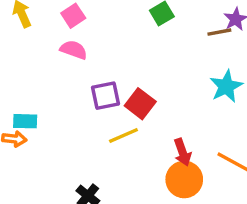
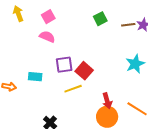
brown line: (219, 32) -> (128, 25), moved
cyan rectangle: (25, 121) -> (35, 77), moved

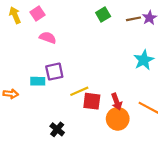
pink square: (48, 17) -> (37, 14), moved
purple square: (64, 65) -> (54, 72), moved
red square: (84, 71) -> (92, 101), moved, turned -30

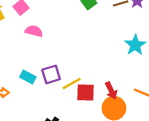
purple square: (54, 72) -> (51, 74), moved
cyan rectangle: (38, 81) -> (28, 77), turned 32

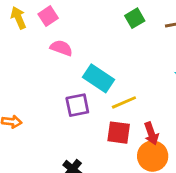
cyan rectangle: (28, 77) -> (98, 78), moved, size x1.5
yellow line: (72, 83) -> (124, 102), moved

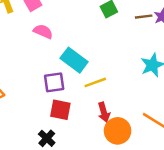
red square: (119, 133) -> (60, 110), moved
red arrow: (151, 133) -> (104, 112), moved

